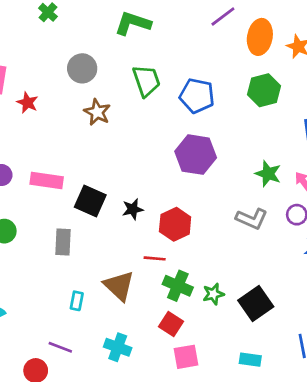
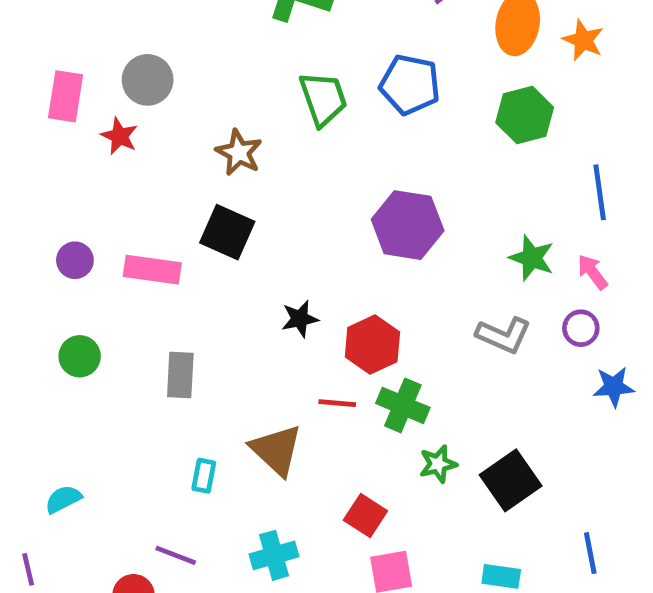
gray circle: (82, 68) -> (148, 80), moved
blue pentagon: (197, 96) -> (410, 85), moved
black square: (90, 201) -> (227, 232), moved
green cross: (178, 286) -> (403, 405), moved
cyan cross: (118, 347) -> (274, 555), turned -36

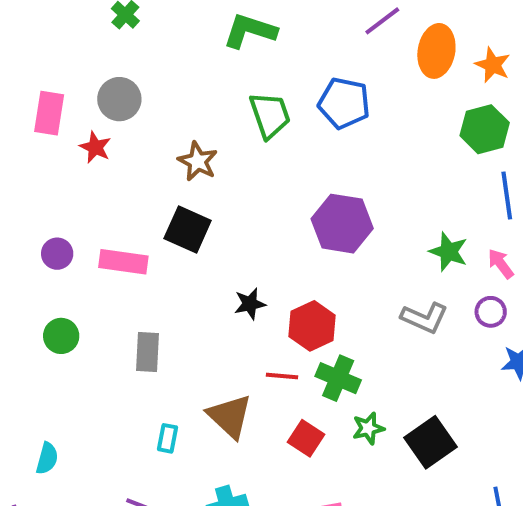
green hexagon: (525, 115) -> (485, 129), moved
cyan semicircle: (63, 499) -> (47, 458), turned 132
red square: (365, 516) -> (306, 438), moved

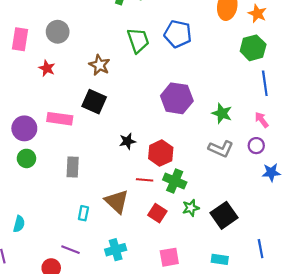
red star: (95, 147) -> (47, 68), moved
green star: (449, 252) -> (222, 113), moved
purple circle: (57, 254) -> (24, 128), moved, size x1.5

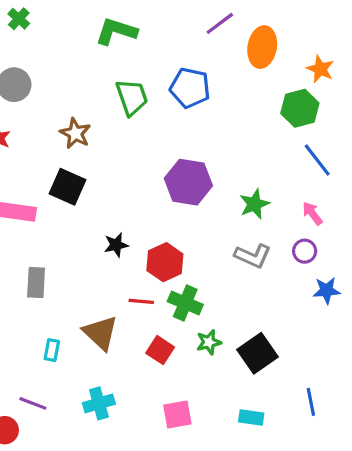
orange star: (257, 13) -> (320, 69), moved
blue line: (265, 83) -> (317, 160), turned -30
green star: (222, 113) -> (254, 204), turned 30

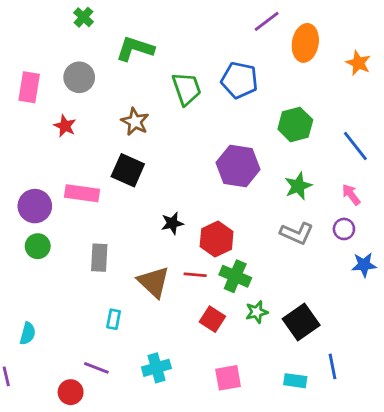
green L-shape: (116, 31) -> (135, 49), moved
green hexagon: (300, 108) -> (295, 125), moved
brown triangle: (100, 333) -> (154, 282), moved
blue line: (311, 402) -> (333, 366), moved

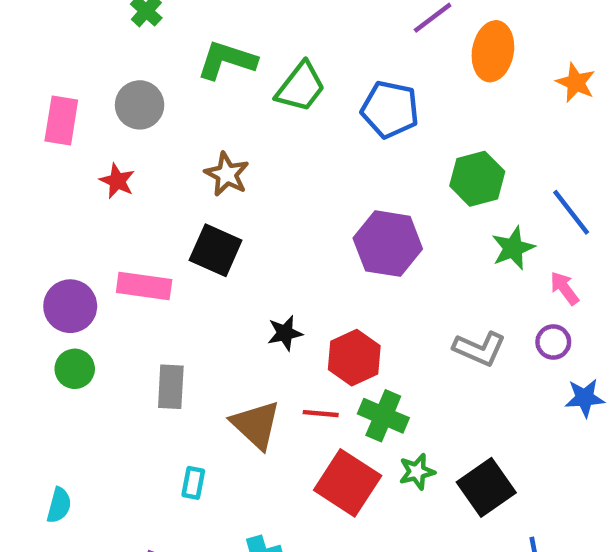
green trapezoid: (187, 89) -> (301, 87), moved, turned 57
green star: (298, 186) -> (513, 248), moved
red square: (212, 319) -> (348, 483), size x1.6

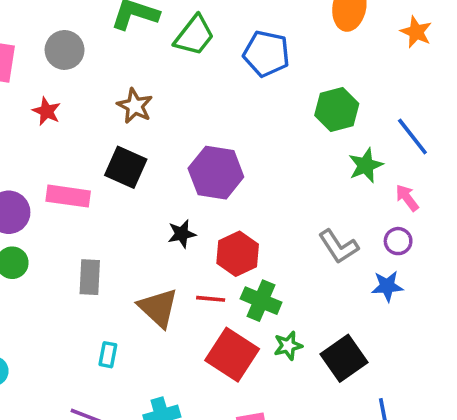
purple hexagon: (388, 244) -> (216, 173), moved
gray L-shape: (480, 349) -> (339, 247), turned 33
blue star: (585, 398) -> (387, 286), moved

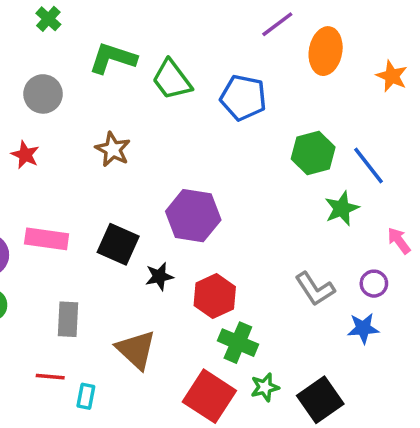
green trapezoid: (194, 36) -> (172, 80), turned 105
blue line: (412, 137) -> (369, 166), moved
black square: (126, 167) -> (118, 244), moved
pink arrow: (407, 198) -> (399, 241), moved
red line: (211, 299) -> (50, 377), moved

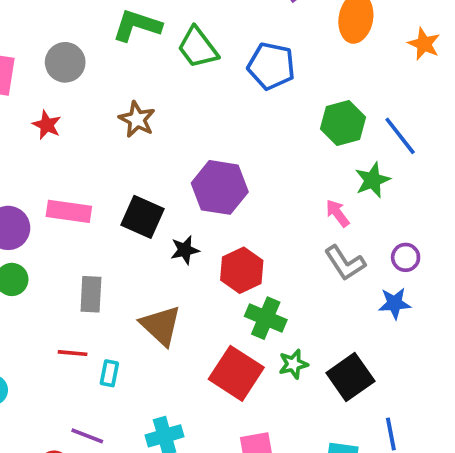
pink arrow: (399, 241) -> (338, 213), moved

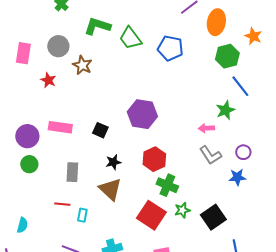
brown star: (137, 119) -> (82, 65), moved
green hexagon: (343, 123) -> (227, 56), moved
pink arrow: (338, 213) -> (206, 128), turned -56
black square: (142, 217) -> (100, 130), size x0.7
black star: (185, 250) -> (113, 162), moved

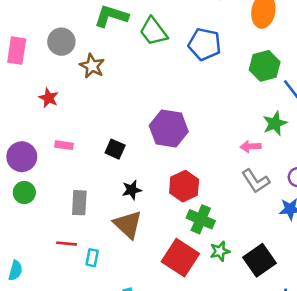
green hexagon: (227, 56) -> (265, 66), moved
red star: (48, 80) -> (49, 98), moved
pink rectangle: (60, 127) -> (64, 145), size x0.6

